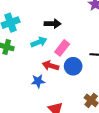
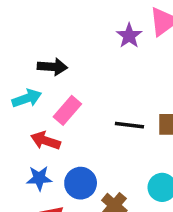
blue circle: (73, 66) -> (81, 183), moved
blue star: (38, 81) -> (39, 178), moved

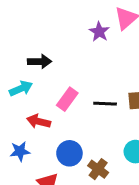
pink rectangle: (67, 110) -> (67, 99), moved
blue star: (39, 178) -> (20, 151), moved

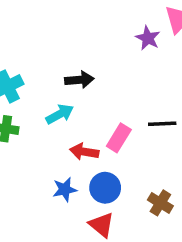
pink rectangle: (67, 99) -> (119, 138), moved
blue circle: (69, 153) -> (105, 188), moved

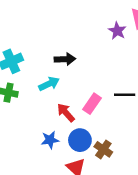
red arrow: (84, 152) -> (66, 113), turned 36
brown cross: (160, 203) -> (103, 149), moved

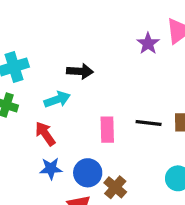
pink rectangle: (92, 104) -> (107, 130), turned -42
red arrow: (66, 113) -> (45, 134), moved

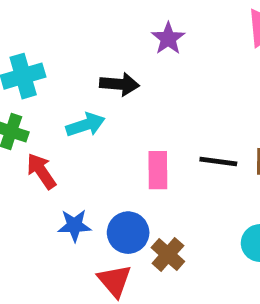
purple star: (148, 44) -> (168, 38), moved
red arrow: (45, 134) -> (41, 171), moved

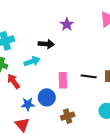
blue circle: (128, 233) -> (47, 97), moved
brown cross: (168, 255) -> (68, 116), turned 32
red triangle: (115, 281) -> (22, 125), moved

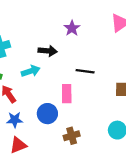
black line: (89, 76) -> (85, 71), moved
blue star: (28, 104) -> (15, 120), moved
red triangle: (22, 125) -> (18, 145), turned 49

